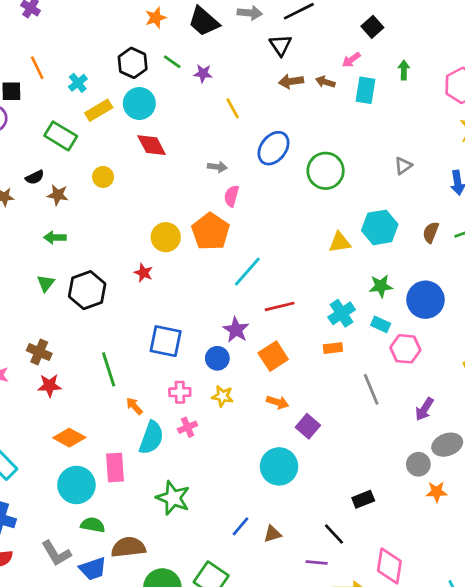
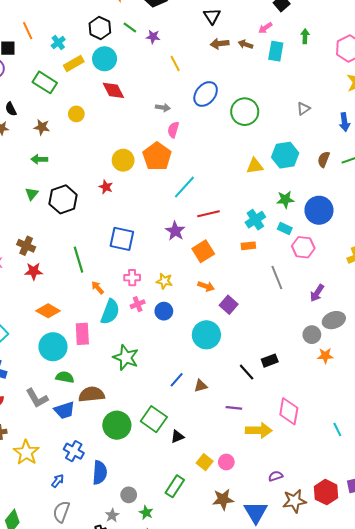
black semicircle: (35, 177) -> (11, 109), moved, turned 88
blue circle: (217, 358) -> (164, 311), moved
black line: (334, 534) -> (247, 372), moved

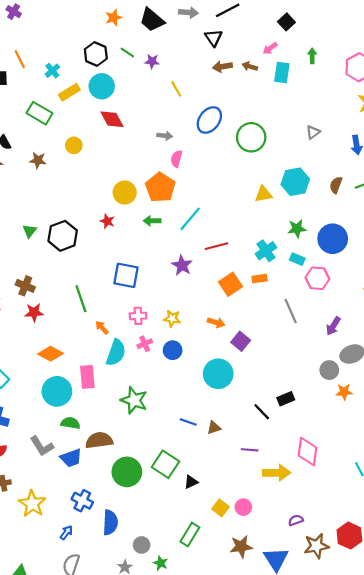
green arrow: (39, 159) -> (152, 221), moved
orange square: (203, 251) -> (230, 284), moved
blue line: (177, 380) -> (188, 422), turned 70

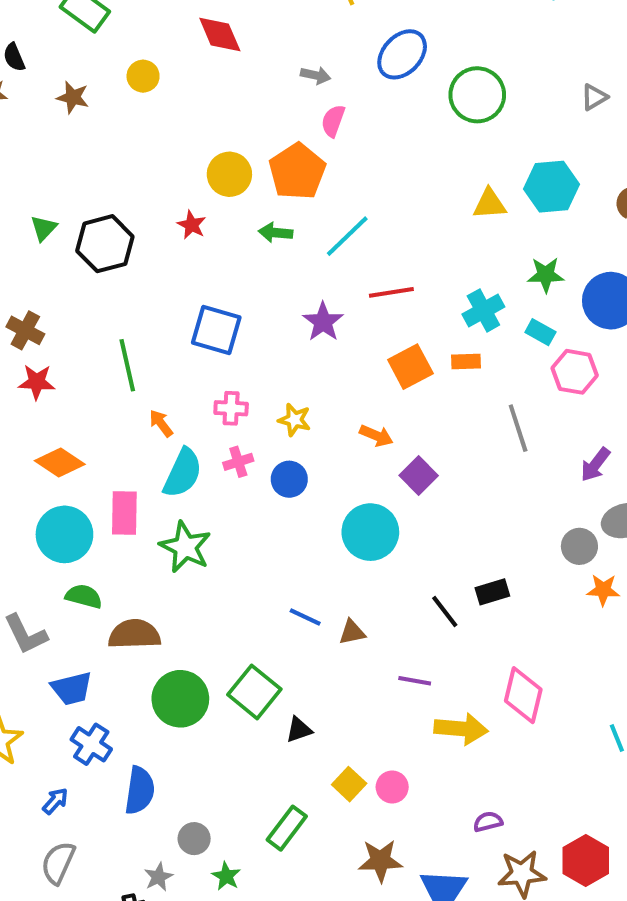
green star: (134, 400) -> (185, 547), moved
blue trapezoid: (71, 458) -> (72, 688), moved

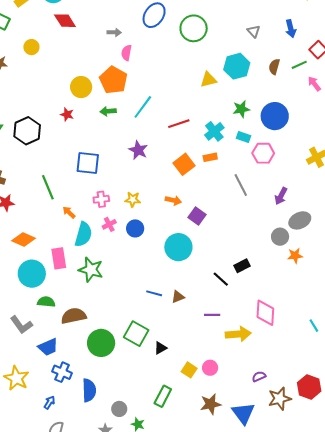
gray triangle: (594, 97) -> (254, 31), moved, turned -32
red line: (391, 292) -> (179, 124), moved

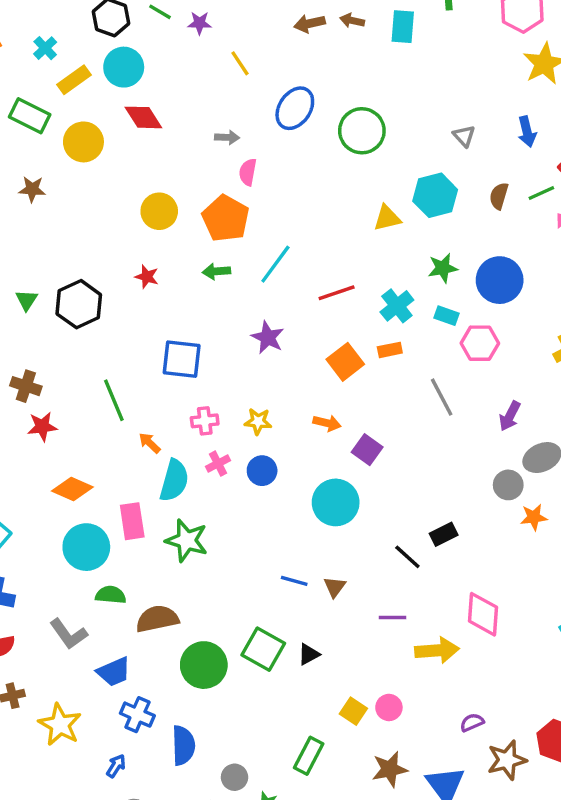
yellow circle: (31, 47) -> (83, 142), moved, size x1.5
yellow circle: (81, 87) -> (159, 211), moved
brown triangle: (178, 297) -> (335, 587), turned -32
black triangle: (160, 348) -> (309, 654), moved

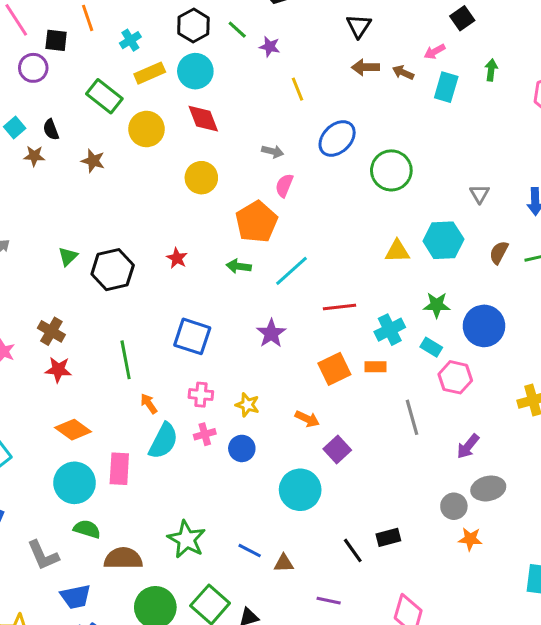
yellow circle: (159, 211) -> (201, 178), moved
green star: (187, 540) -> (187, 539), moved
brown triangle: (335, 587) -> (284, 563), turned 40

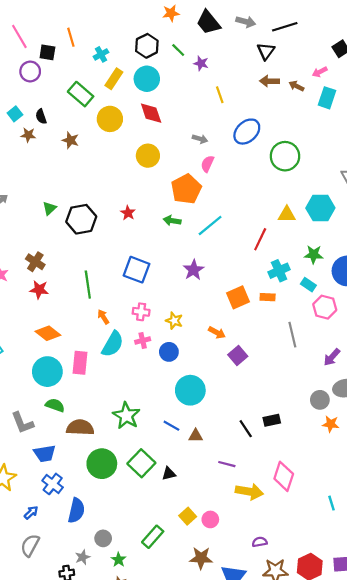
yellow rectangle: (150, 73) -> (114, 79), turned -35
red line: (339, 307) -> (260, 239), moved, turned -60
cyan circle: (300, 490) -> (190, 390), moved

